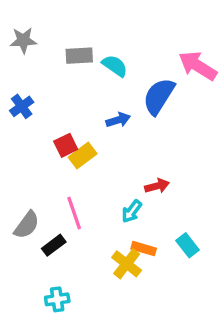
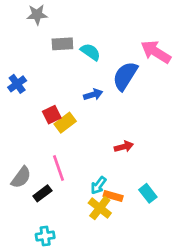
gray star: (23, 40) -> (37, 15), moved
cyan arrow: (132, 211) -> (98, 185), moved

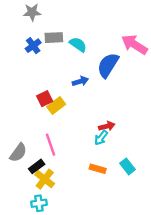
blue cross: (17, 84) -> (33, 46), moved
cyan arrow: (98, 185) -> (101, 138), moved
yellow cross: (100, 208) -> (45, 179), moved

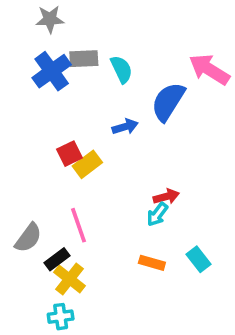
cyan semicircle: (78, 44) -> (121, 69), turned 30
blue cross: (33, 46) -> (52, 71), size x1.5

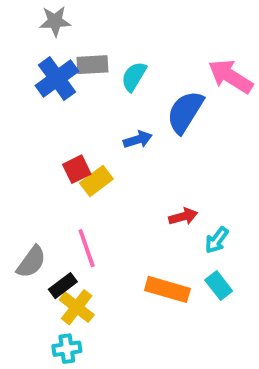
cyan semicircle: (121, 69) -> (134, 76), turned -124
cyan arrow: (157, 214) -> (217, 240), moved
orange rectangle: (152, 263) -> (167, 289), size x1.5

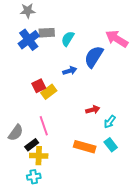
yellow cross: (77, 307) -> (39, 156), turned -36

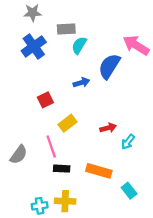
gray rectangle: (47, 33) -> (66, 29), moved
yellow rectangle: (49, 92) -> (67, 123), moved
black rectangle: (32, 145) -> (62, 169), moved, turned 40
cyan rectangle: (111, 145) -> (129, 191), moved
yellow cross: (39, 156) -> (65, 201), moved

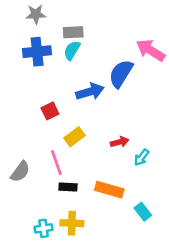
cyan semicircle: (79, 45) -> (72, 50), moved
blue cross: (34, 46) -> (37, 52), turned 30
blue arrow: (81, 83) -> (90, 92), size x1.5

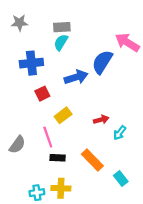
gray star: (36, 14) -> (19, 23), moved
blue cross: (37, 52) -> (31, 63), moved
orange rectangle: (109, 190) -> (92, 160), turned 30

